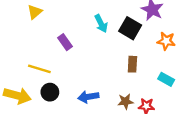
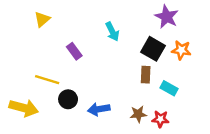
black square: (130, 28) -> (153, 49), moved
cyan rectangle: (166, 79) -> (169, 88), moved
black circle: (50, 92) -> (68, 99), moved

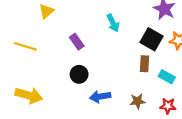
yellow line: (47, 80) -> (25, 46), moved
black circle: (68, 99) -> (79, 74), moved
red star: (160, 119) -> (168, 106), moved

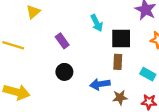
black square: (152, 39) -> (121, 39), moved, turned -30
brown rectangle: (145, 64) -> (118, 62), moved
blue arrow: (100, 97) -> (100, 84), moved

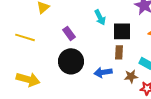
black circle: (64, 72) -> (71, 61), size x1.6
brown star: (120, 97) -> (131, 76), moved

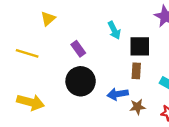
brown star: (131, 76) -> (137, 107), moved

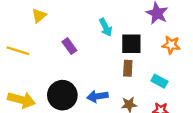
black circle: (81, 81) -> (62, 95), moved
blue arrow: (118, 94) -> (97, 96), moved

